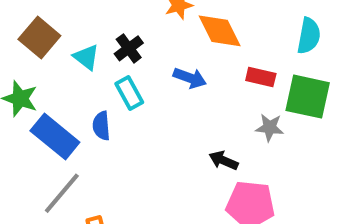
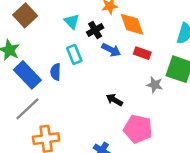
black cross: (129, 48) -> (95, 30), moved
cyan triangle: (86, 57) -> (72, 21), moved
red rectangle: (261, 77) -> (142, 53), moved
black arrow: (223, 161) -> (114, 100), moved

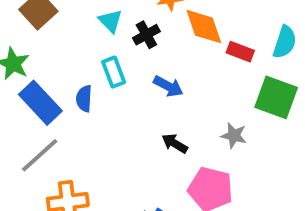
blue arrow: (111, 50) -> (168, 86), moved
red rectangle: (142, 53) -> (240, 52), moved
gray star: (155, 85) -> (234, 136), moved

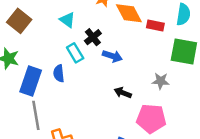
black cross: (146, 35) -> (93, 37), moved
blue rectangle: (40, 103) -> (31, 81), turned 72
gray line: (40, 155) -> (36, 115), turned -48

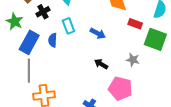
red rectangle: (155, 26) -> (135, 24), moved
black cross: (93, 37) -> (43, 12), moved

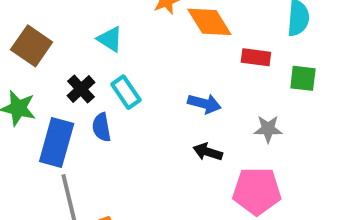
black cross: (43, 12) -> (81, 89), moved
blue arrow: (98, 33) -> (204, 104), moved
green square: (155, 39) -> (303, 78), size x0.6

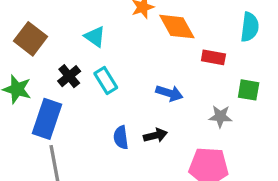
green square: (303, 78) -> (249, 90), moved
blue semicircle: (102, 127) -> (121, 137), moved
black arrow: (208, 152) -> (155, 135), moved, turned 145

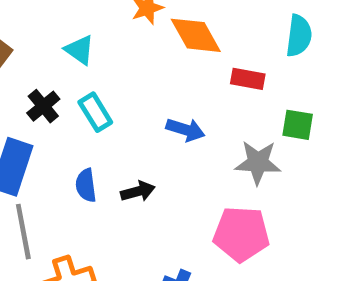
gray star: (220, 116) -> (258, 163), size x1.4
black arrow: (155, 135) -> (138, 191), moved
blue semicircle: (121, 137) -> (86, 185), moved

